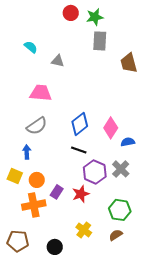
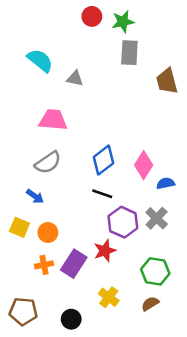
cyan semicircle: (31, 47) -> (40, 60), size x1.5
blue arrow: (27, 152) -> (35, 196), turned 128
purple rectangle: (57, 192) -> (74, 264), moved, size x1.5
orange cross: (34, 205) -> (44, 265), size x0.6

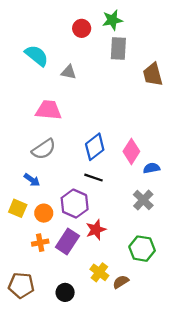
red circle: (92, 16) -> (82, 28), moved
purple hexagon: (123, 222) -> (75, 204), moved
brown semicircle: (150, 304) -> (121, 282), moved

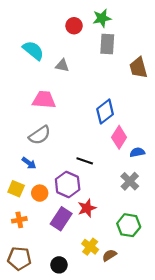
blue diamond: (95, 147) -> (105, 112), moved
orange cross: (40, 243) -> (19, 220), moved

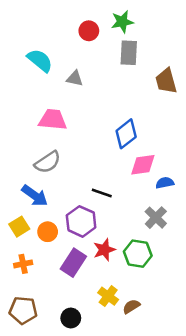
pink diamond: (119, 137) -> (143, 165), turned 50
blue arrow: (29, 163) -> (35, 196), size x1.5
yellow square: (16, 189) -> (19, 227), turned 35
green hexagon: (129, 225) -> (138, 254), moved

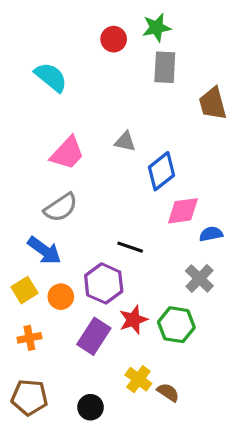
gray triangle: (75, 78) -> (125, 141), moved
pink trapezoid: (53, 120) -> (67, 153), turned 128
brown semicircle: (131, 306) -> (168, 392), turned 66

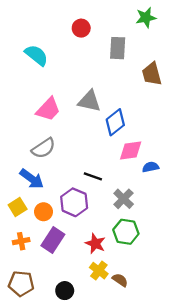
green star: (157, 28) -> (146, 17), moved
gray triangle: (125, 141) -> (89, 101), size x1.5
gray cross: (199, 278) -> (124, 199), moved
red star: (133, 320) -> (95, 244), moved, turned -30
purple rectangle: (94, 336) -> (53, 240), moved

